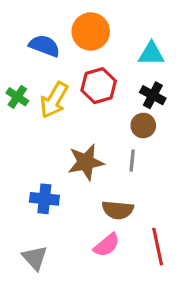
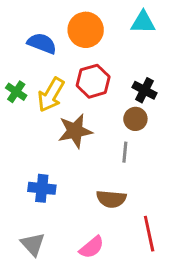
cyan triangle: (151, 54) -> (143, 22), moved
brown star: (86, 162) -> (75, 131), moved
pink semicircle: (107, 245) -> (92, 247), moved

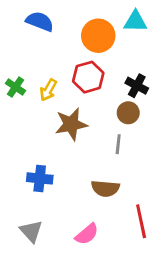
orange circle: (86, 30) -> (98, 36), moved
blue semicircle: (42, 43) -> (40, 21), moved
yellow arrow: (51, 95) -> (48, 90), size x0.7

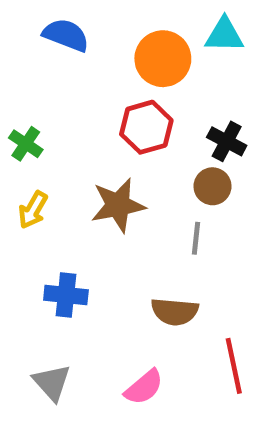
yellow arrow: (48, 90) -> (33, 210), moved

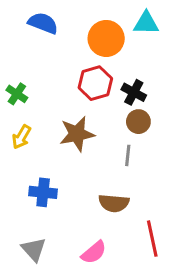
black cross: (227, 141) -> (134, 92), moved

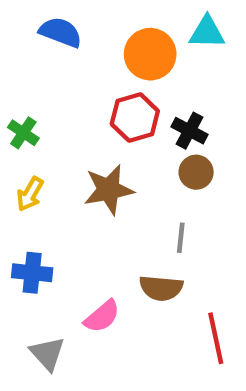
gray line: (128, 155) -> (181, 238), moved
blue cross: (43, 192) -> (32, 273), moved
pink semicircle: (94, 252) -> (102, 316), moved

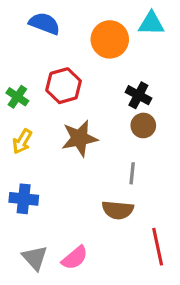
red hexagon: (135, 118) -> (64, 86), moved
pink semicircle: (102, 316) -> (75, 258), moved

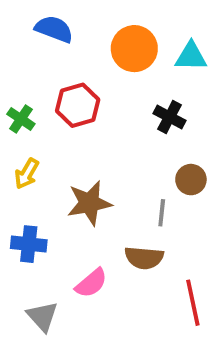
cyan triangle: (151, 23) -> (191, 56), moved
brown circle: (143, 125) -> (191, 180), moved
brown star: (80, 138) -> (89, 203), moved
pink semicircle: (75, 258) -> (91, 283), moved

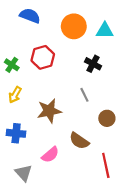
brown circle: (191, 180) -> (107, 118), moved
gray line: (162, 213) -> (84, 95), moved, turned -32
brown semicircle: (144, 258) -> (79, 141), turned 30

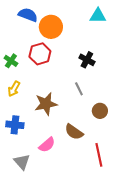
orange circle: (74, 26) -> (51, 27), moved
cyan triangle: (105, 31) -> (98, 16), moved

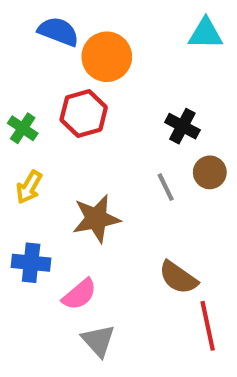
brown circle: (100, 111) -> (210, 172), moved
brown semicircle: (74, 132) -> (178, 277), moved
pink semicircle: (47, 145) -> (79, 294), moved
gray triangle: (22, 162) -> (98, 341), moved

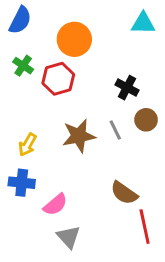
blue semicircle: (58, 32) -> (20, 20), moved, turned 96
green cross: (23, 128) -> (23, 66), moved
yellow arrow: (29, 187) -> (28, 145), moved
brown star: (96, 219) -> (79, 136), moved

